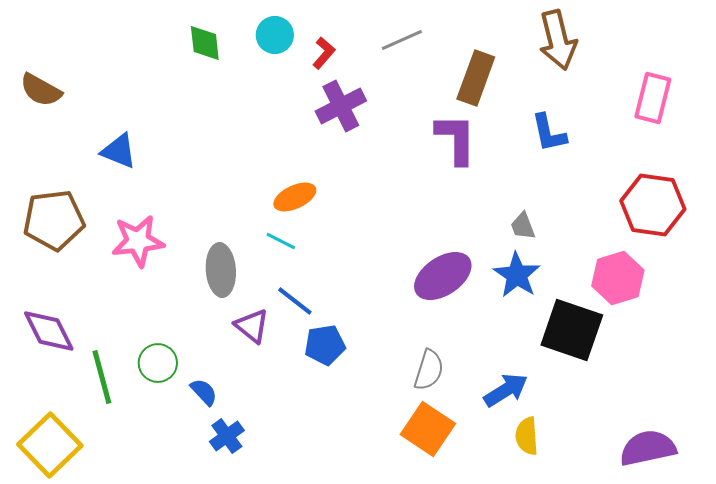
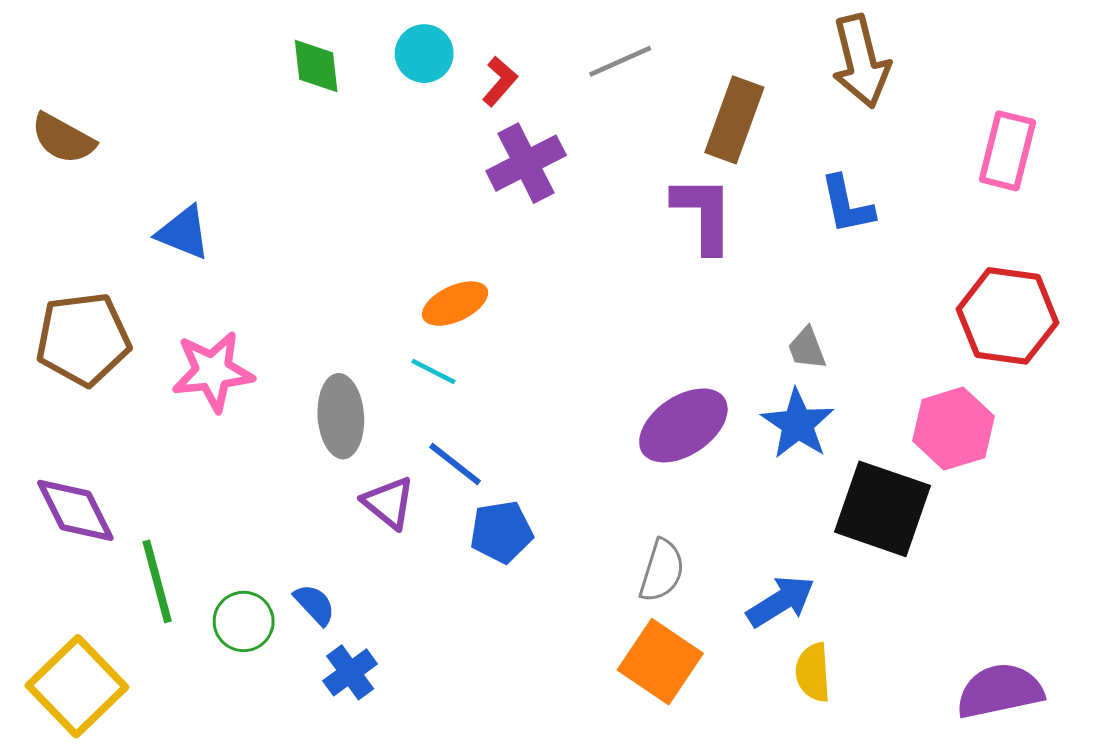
green circle: (158, 363) -> (244, 621), moved

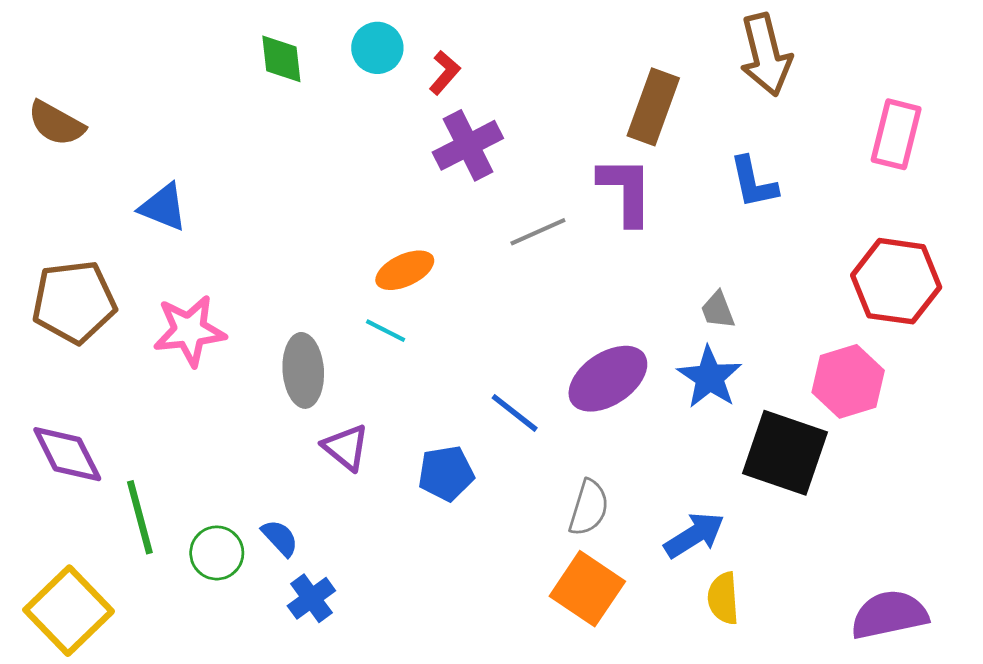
gray line: (620, 61) -> (538, 232), moved
blue line: (455, 464) -> (515, 413), moved

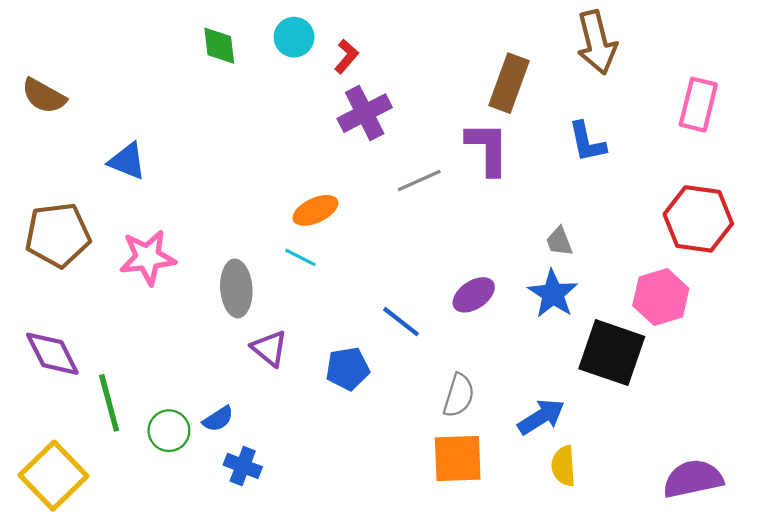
purple ellipse: (608, 379) -> (474, 295), size x0.7
blue semicircle: (280, 538) -> (218, 419), turned 100
orange square: (587, 589) -> (458, 458), turned -36
blue cross: (311, 598) -> (243, 466), turned -33

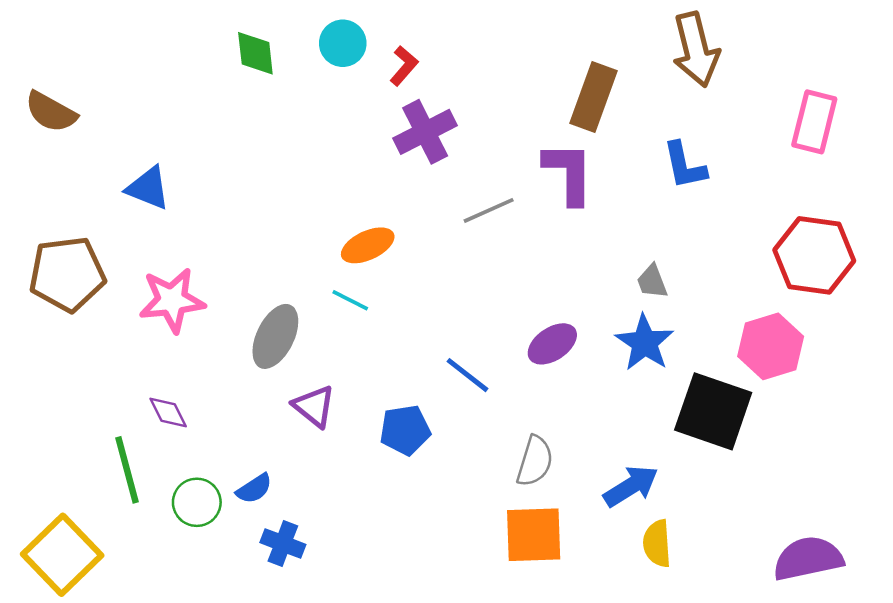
gray ellipse: (236, 288) -> (275, 336), turned 30
purple diamond: (52, 354) -> (168, 413), moved, size x0.6

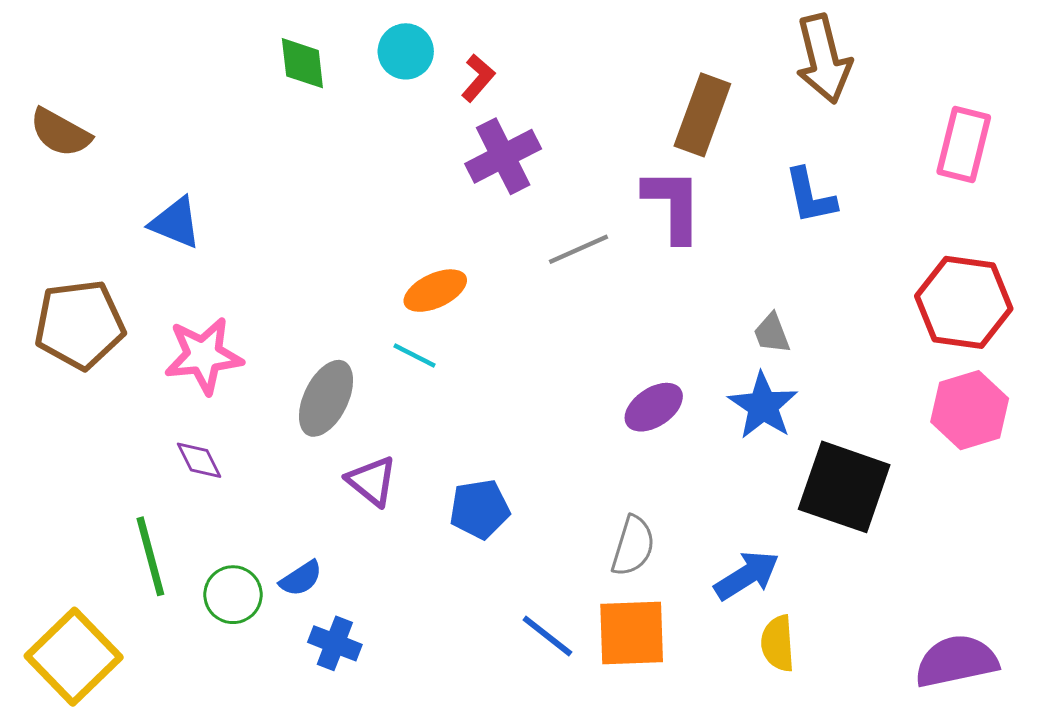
pink hexagon: (771, 346) -> (970, 410), moved
blue line: (467, 375) -> (547, 636), moved
purple diamond: (168, 413) -> (199, 460), moved

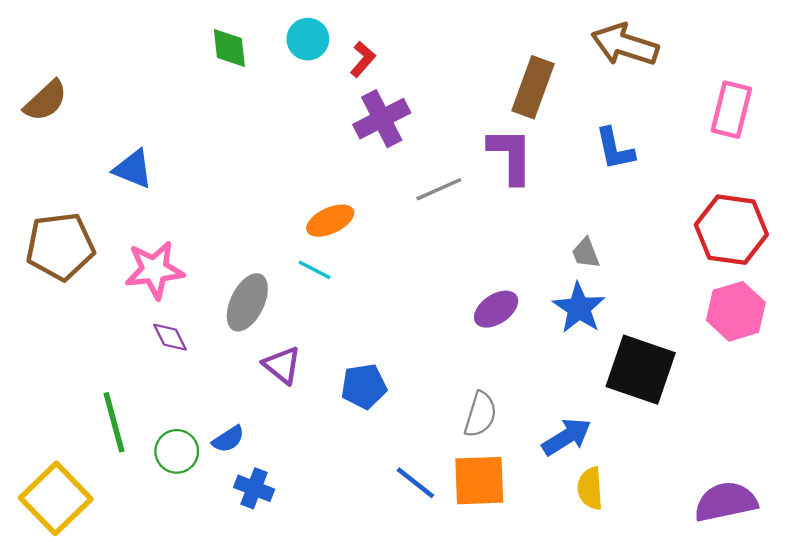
brown arrow: (823, 59) -> (625, 45), turned 122
brown semicircle: (60, 133) -> (46, 101), turned -72
purple diamond: (199, 460) -> (170, 337), moved

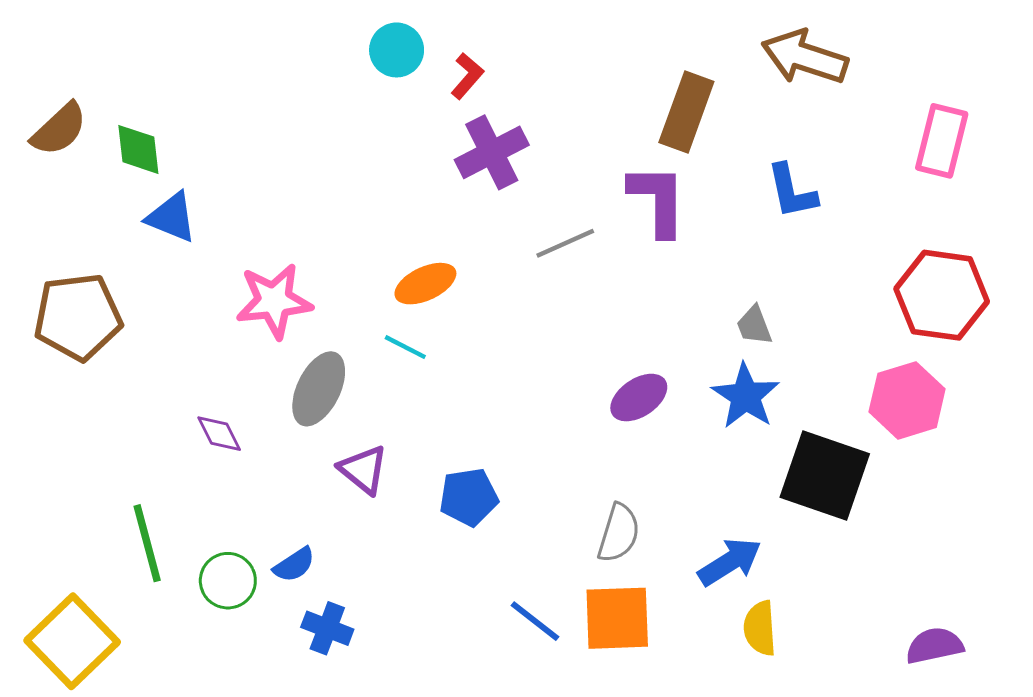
green diamond: (229, 48) -> (138, 149), moved
pink star: (154, 270) -> (274, 301), moved
pink hexagon: (736, 311) -> (907, 400), moved
purple semicircle: (726, 502) -> (934, 646), size x0.7

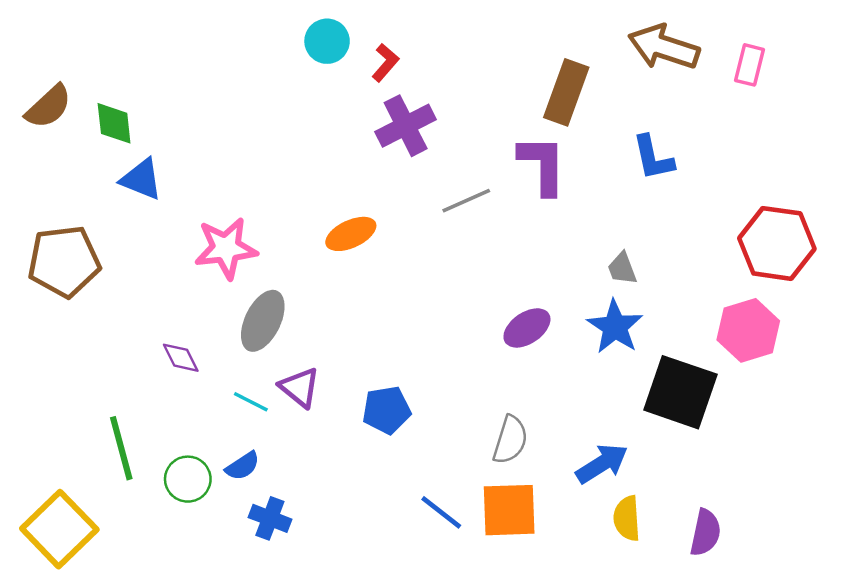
pink rectangle: (942, 141) -> (749, 65), moved, size x0.7
cyan line: (405, 347) -> (251, 402), moved
purple semicircle: (934, 646) -> (705, 533), moved, turned 114

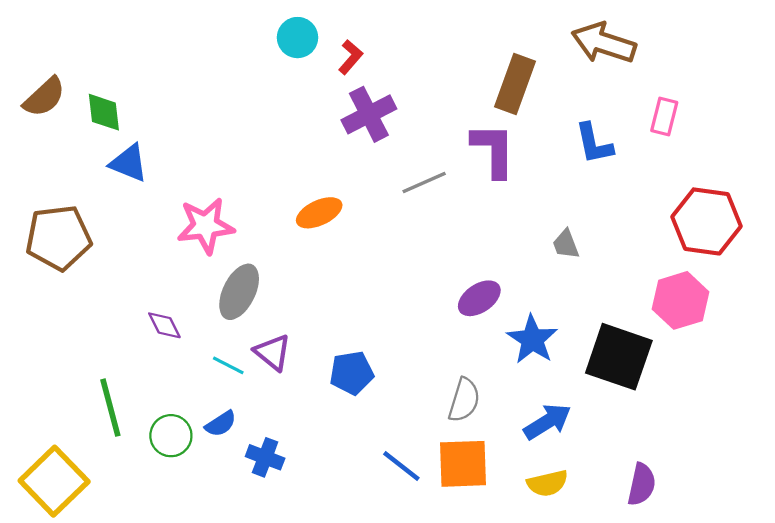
pink rectangle: (749, 65) -> (664, 117), moved
blue star: (615, 327) -> (532, 339), moved
blue cross: (270, 518) -> (265, 457), moved
yellow semicircle: (627, 518) -> (547, 483), moved, turned -99

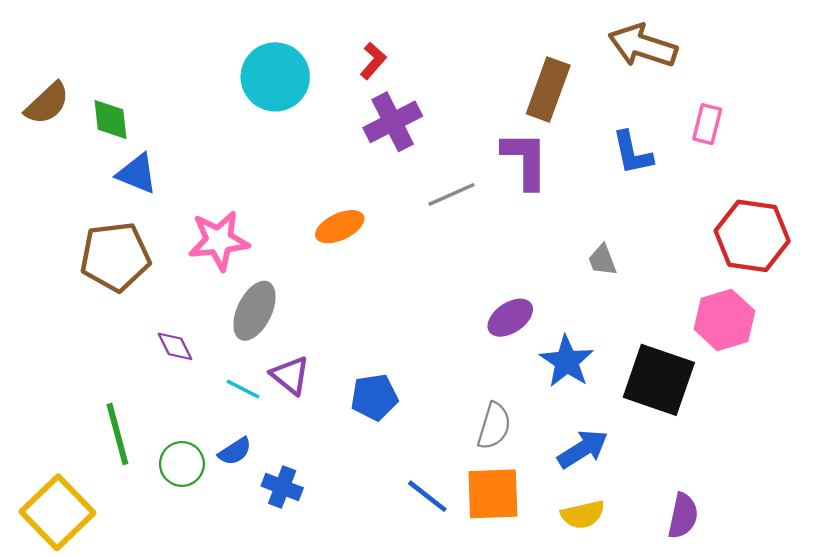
cyan circle: (298, 38) -> (275, 77), moved, size x1.6
brown pentagon: (58, 238) -> (115, 257), moved

